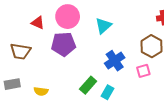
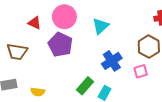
purple pentagon: (63, 44) -> (60, 45), turned 30

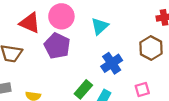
red triangle: (35, 23) -> (30, 23), size x1.5
pink square: (141, 71) -> (142, 89), moved

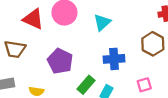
purple pentagon: (57, 46) -> (60, 61), moved
blue cross: (112, 63) -> (114, 59), turned 30

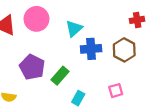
blue cross: (114, 59) -> (91, 49), moved
green rectangle: (86, 85) -> (60, 76), moved

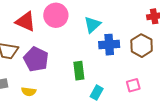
purple pentagon: (32, 67) -> (36, 59), moved
green rectangle: (60, 76) -> (79, 71), turned -48

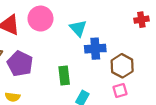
cyan triangle: (92, 25) -> (78, 28), turned -30
brown hexagon: (142, 46) -> (122, 66), moved

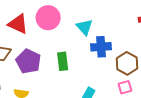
green rectangle: (64, 75) -> (63, 61), moved

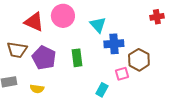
pink square: (125, 87) -> (122, 74), moved

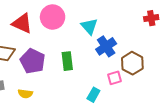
blue cross: (114, 44) -> (106, 46), turned -30

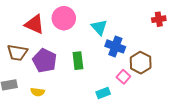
blue cross: (106, 46) -> (115, 46), turned -36
pink square: (114, 78) -> (123, 77), turned -32
cyan rectangle: (93, 95) -> (103, 93), turned 40

